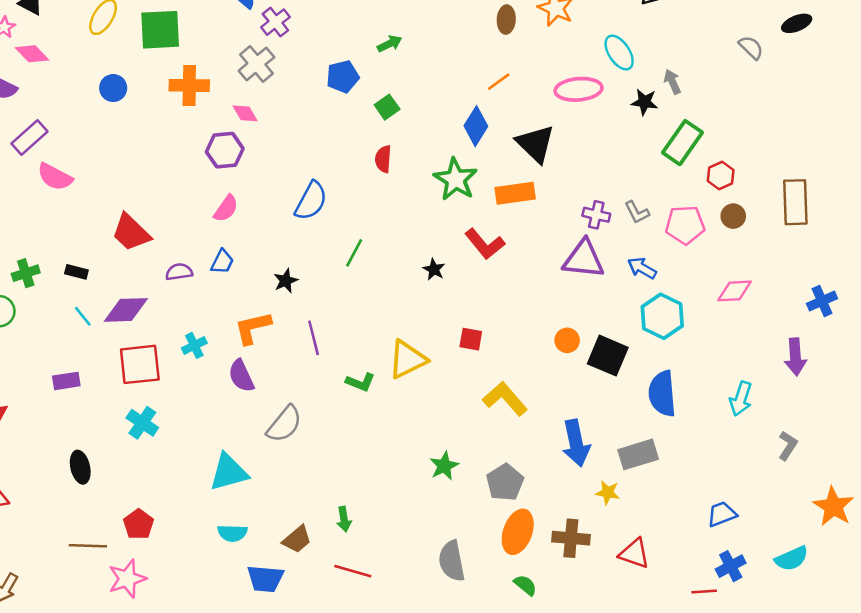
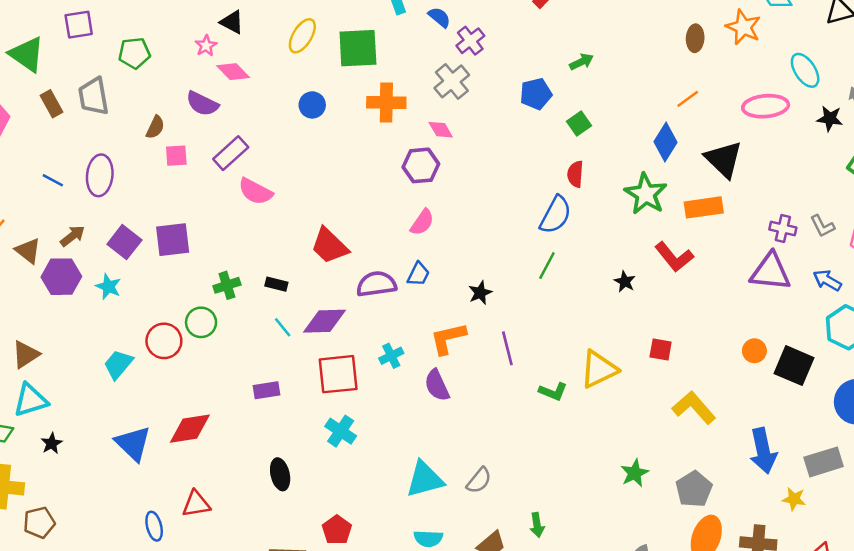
blue semicircle: (311, 201) -> (556, 215), moved
purple semicircle: (179, 272) -> (376, 284), size x1.5
gray semicircle: (284, 424) -> (479, 480), moved, size x0.7

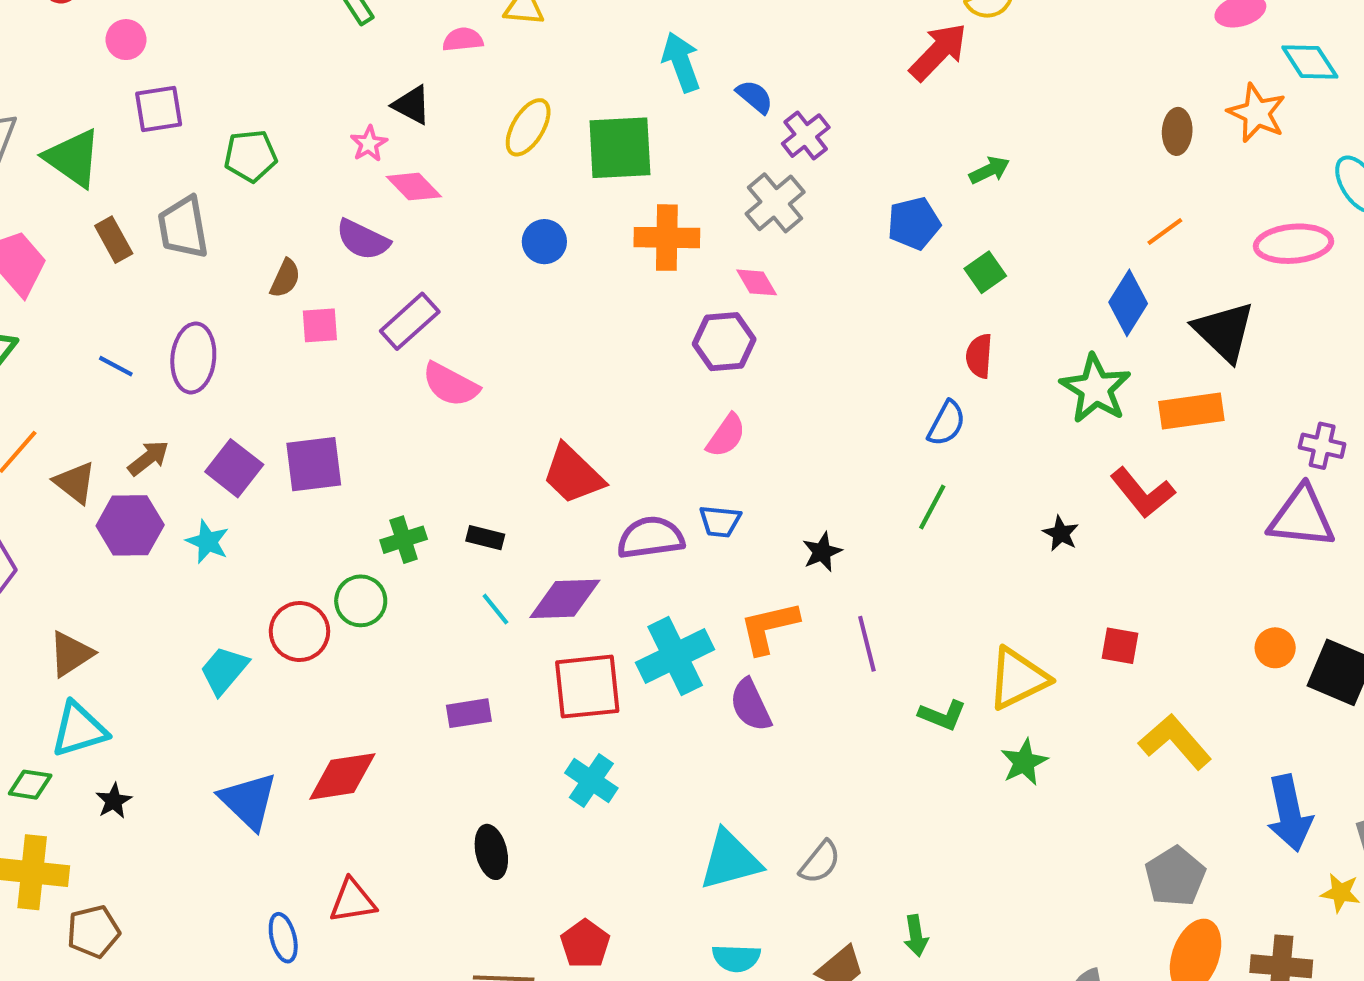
blue semicircle: (556, 215) -> (947, 423), size x0.7
blue trapezoid: (418, 274) -> (720, 521), turned 70
cyan cross: (391, 356) -> (675, 656), size x1.8
green star: (635, 473) -> (1024, 762), moved

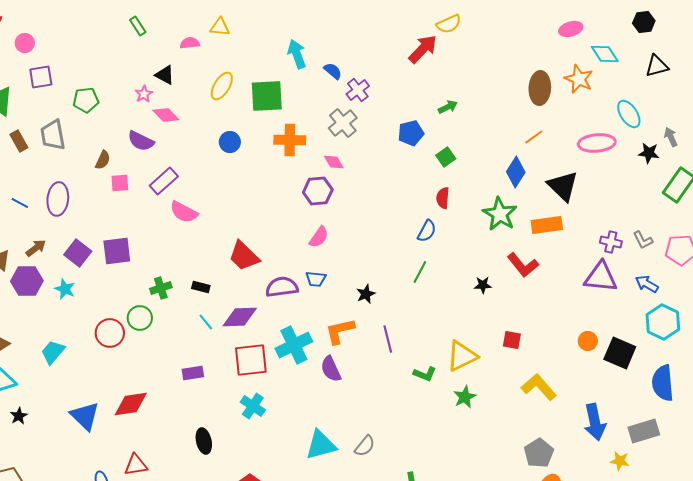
brown ellipse: (1177, 131) -> (540, 88), size x1.5
black star: (1061, 534) -> (483, 285), turned -30
cyan trapezoid: (224, 670) -> (53, 352), moved

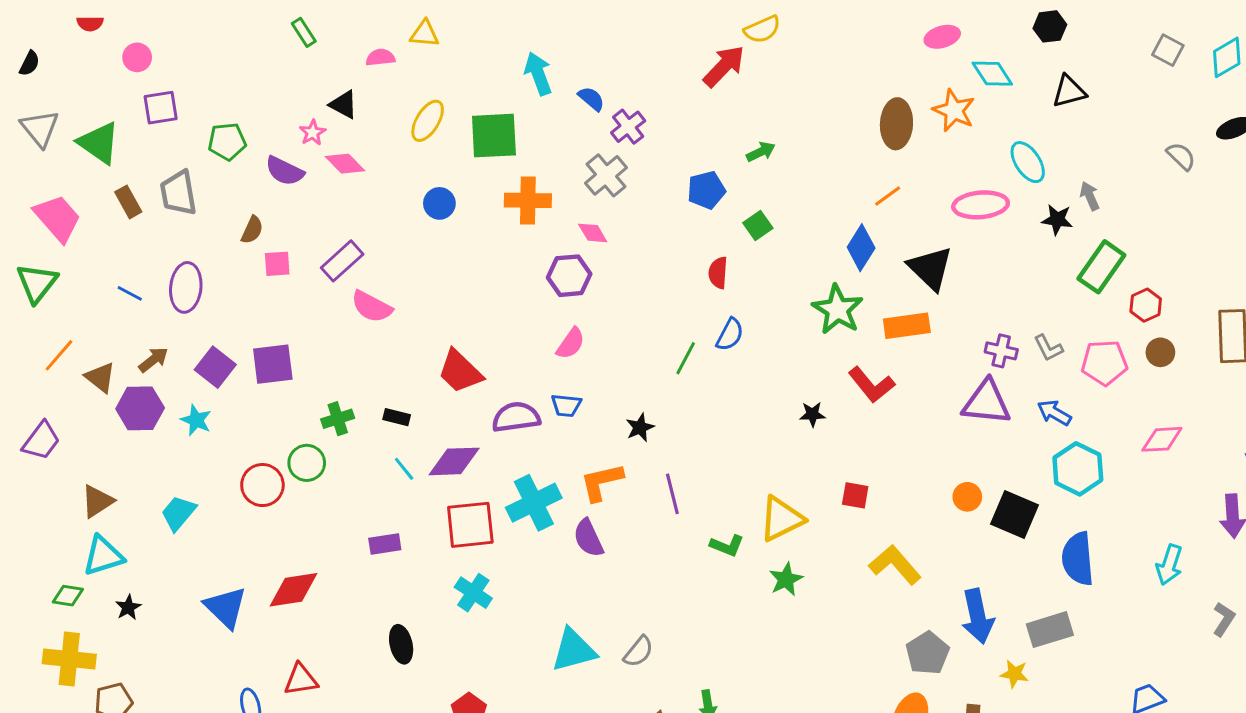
purple semicircle: (141, 141) -> (285, 171), moved
red semicircle: (443, 198) -> (718, 273), moved
green line: (420, 272) -> (686, 358), moved
gray pentagon: (539, 453) -> (927, 653), moved

